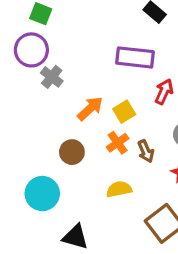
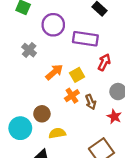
purple circle: (31, 50) -> (53, 25), moved
brown circle: (72, 152) -> (42, 114), moved
yellow semicircle: (119, 189) -> (57, 133), moved

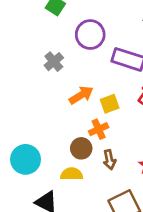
brown arrow: (91, 102) -> (109, 160), moved
brown circle: (42, 114) -> (81, 148), moved

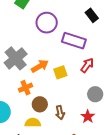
gray cross: (54, 62) -> (16, 58), moved, size x1.6
orange cross: (99, 129) -> (25, 88), moved

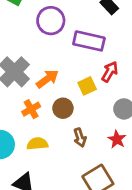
yellow square: (60, 72) -> (87, 86), moved
brown circle: (40, 104) -> (63, 108), moved
yellow semicircle: (33, 123) -> (37, 144), moved

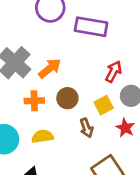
red arrow: (110, 72) -> (113, 72), moved
yellow square: (87, 86) -> (104, 105), moved
orange cross: (31, 109) -> (34, 101), turned 30

